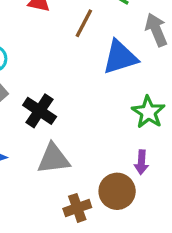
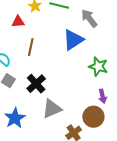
brown line: (84, 23) -> (31, 47), moved
black cross: (40, 111) -> (36, 84), turned 30

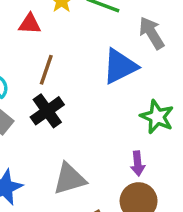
black cross: (36, 84) -> (47, 111), moved
purple arrow: (103, 96) -> (138, 163), moved

